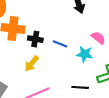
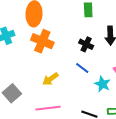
black cross: (35, 39) -> (86, 44), moved

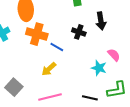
blue line: (82, 68) -> (57, 47), moved

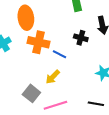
gray square: (14, 87) -> (31, 93), moved

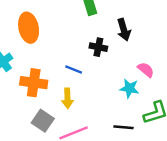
orange cross: (38, 42) -> (34, 83), moved
yellow arrow: (53, 77) -> (67, 98), turned -42

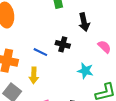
black cross: (98, 47) -> (63, 44), moved
pink semicircle: (146, 70) -> (104, 47), moved

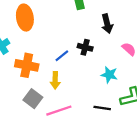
blue line: (40, 52) -> (62, 56), turned -64

